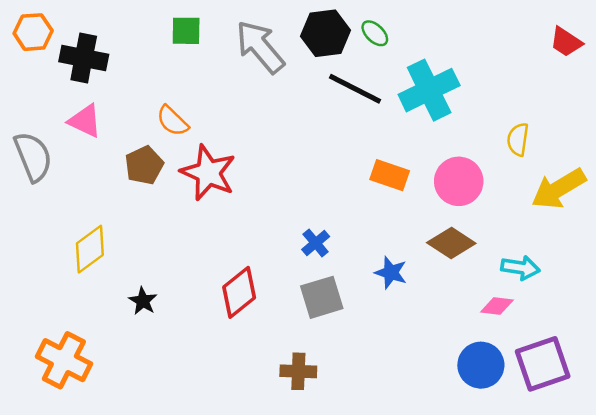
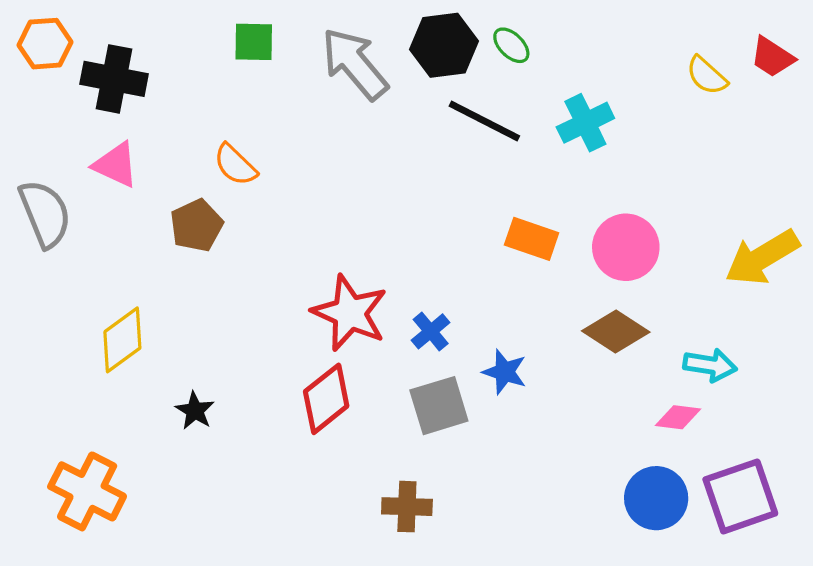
cyan cross: (429, 90) -> (585, 123), size x0.7
yellow semicircle: (518, 139) -> (707, 76), moved, turned -56
red star: (208, 173) -> (350, 313), moved
blue star: (391, 273) -> (505, 372), moved

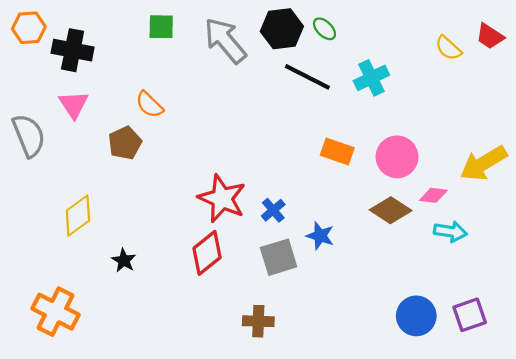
pink triangle: (116, 165) -> (74, 105), turned 32
pink diamond: (678, 417) -> (433, 195), moved
purple square: (740, 496) -> (470, 315), size x0.7

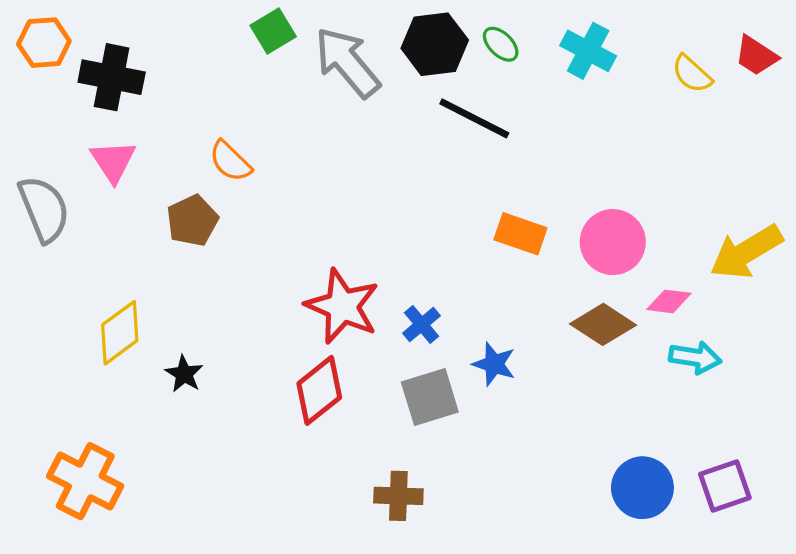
green square: (161, 27) -> (273, 31), moved, turned -32
cyan cross: (371, 78) -> (588, 51), moved, turned -36
black star: (124, 260) -> (184, 374), moved

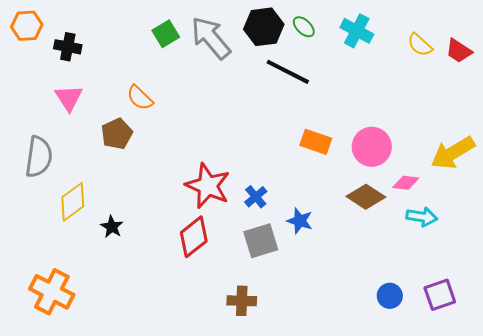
green square: (273, 31) -> (166, 34), moved
red trapezoid: (756, 56) -> (459, 51), moved
black cross: (112, 77) -> (68, 47), size x0.7
gray semicircle: (44, 209) -> (39, 157), moved, turned 30
blue circle: (642, 488) -> (390, 296), size x0.7

